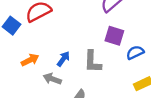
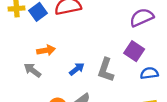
blue arrow: (63, 59) -> (77, 69), moved
gray arrow: (52, 79) -> (32, 70), moved

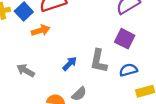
orange arrow: (46, 50) -> (41, 30), moved
blue semicircle: (149, 73) -> (128, 70), moved

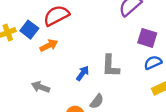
purple square: (125, 39) -> (147, 38), moved
blue semicircle: (128, 70) -> (153, 63), moved

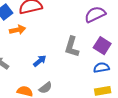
gray L-shape: (111, 66) -> (72, 47), moved

